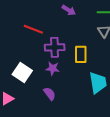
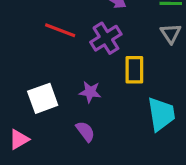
purple cross: (55, 47) -> (106, 38), moved, turned -30
white square: (22, 73) -> (43, 98), turned 36

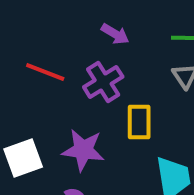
purple star: (90, 92) -> (83, 150), size x1.5

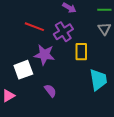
purple star: (83, 150) -> (44, 55), moved

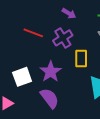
purple star: (44, 55) -> (51, 72), moved, turned 30
purple semicircle: (50, 91) -> (50, 98), size x1.5

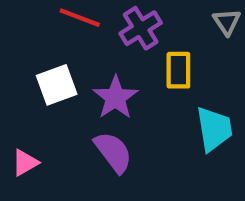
white square: (22, 77) -> (57, 85), moved

